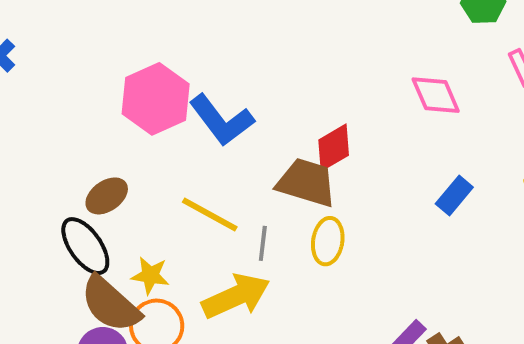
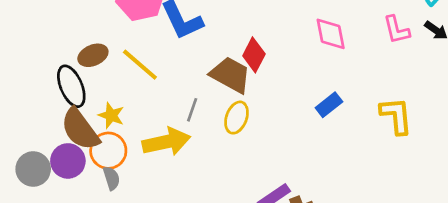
red diamond: (334, 148) -> (254, 55), turned -44
yellow line: (210, 215) -> (140, 65), moved

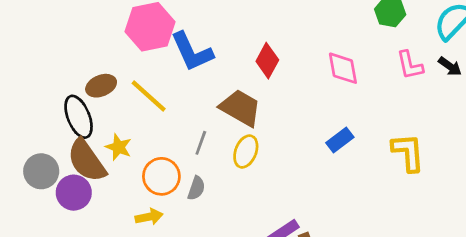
red diamond: (254, 55) -> (267, 61), moved
yellow arrow: (166, 142) -> (149, 217), moved, size x0.6
orange circle: (108, 151) -> (161, 176), moved
gray circle: (33, 169) -> (41, 171), moved
gray semicircle: (111, 178) -> (196, 188), moved, turned 35

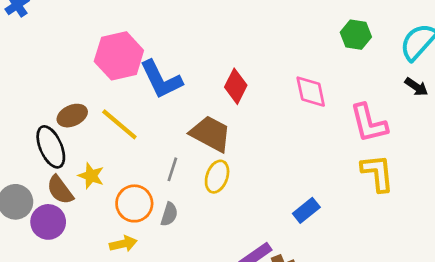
pink L-shape: (410, 65) -> (369, 123), moved, size x1.4
blue rectangle: (340, 140) -> (306, 210), moved
brown semicircle: (87, 161) -> (60, 190), size x0.7

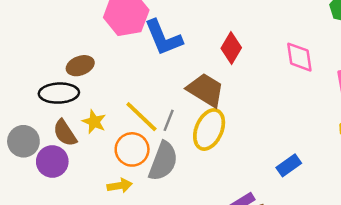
yellow line: (119, 124) -> (141, 117), moved
black ellipse: (51, 147) -> (59, 93), turned -72
yellow ellipse: (217, 177) -> (209, 129), size x1.4
gray semicircle: (169, 214) -> (163, 161), size x1.8

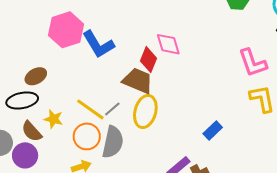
red diamond: (231, 48) -> (149, 60), moved
pink diamond: (299, 57) -> (168, 44), moved
gray line: (169, 120) -> (112, 109), turned 36

